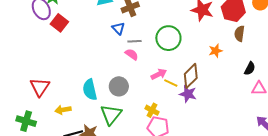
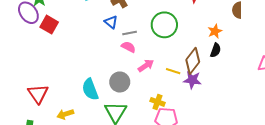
black semicircle: (250, 69) -> (216, 50), moved
pink arrow: (159, 74) -> (146, 66), moved

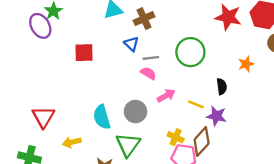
red square: (49, 25) -> (84, 53), moved, turned -36
black semicircle: (216, 50) -> (222, 86), moved, turned -32
brown diamond: (193, 61) -> (202, 142), moved

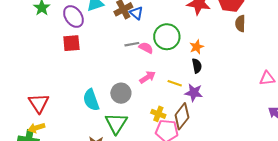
purple ellipse: (40, 26) -> (73, 17), moved
blue triangle: (131, 44) -> (136, 13), moved
orange star: (246, 64) -> (197, 47), moved
pink semicircle: (148, 73) -> (146, 48), moved
yellow arrow: (72, 142) -> (36, 128), moved

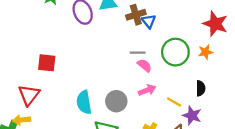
red square: (71, 43) -> (47, 63), moved
orange star: (197, 47) -> (205, 52), moved
pink semicircle: (146, 48) -> (144, 65), moved

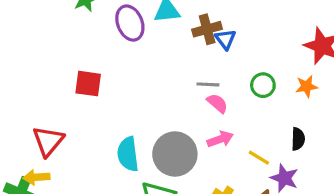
green circle: (175, 52) -> (263, 85), size x0.6
red square: (47, 63) -> (88, 84), moved
gray circle: (116, 101) -> (175, 154), size x1.4

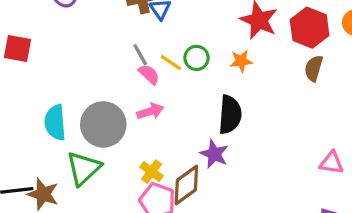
gray line: (208, 84) -> (140, 55), turned 55
black semicircle: (298, 139) -> (230, 115), size x1.6
yellow line: (259, 158) -> (171, 62), moved

